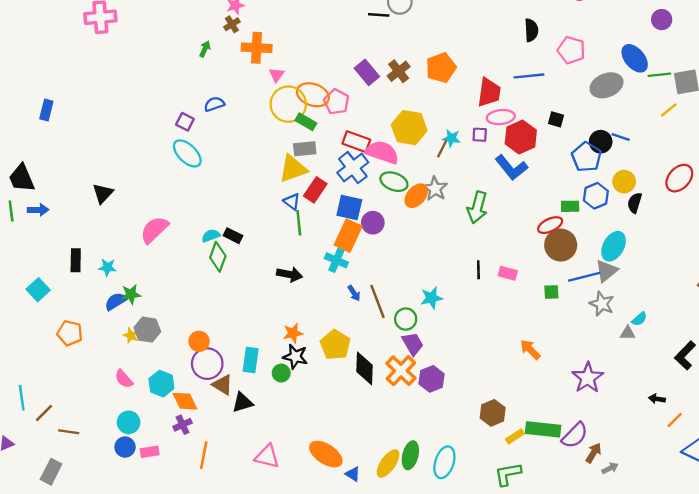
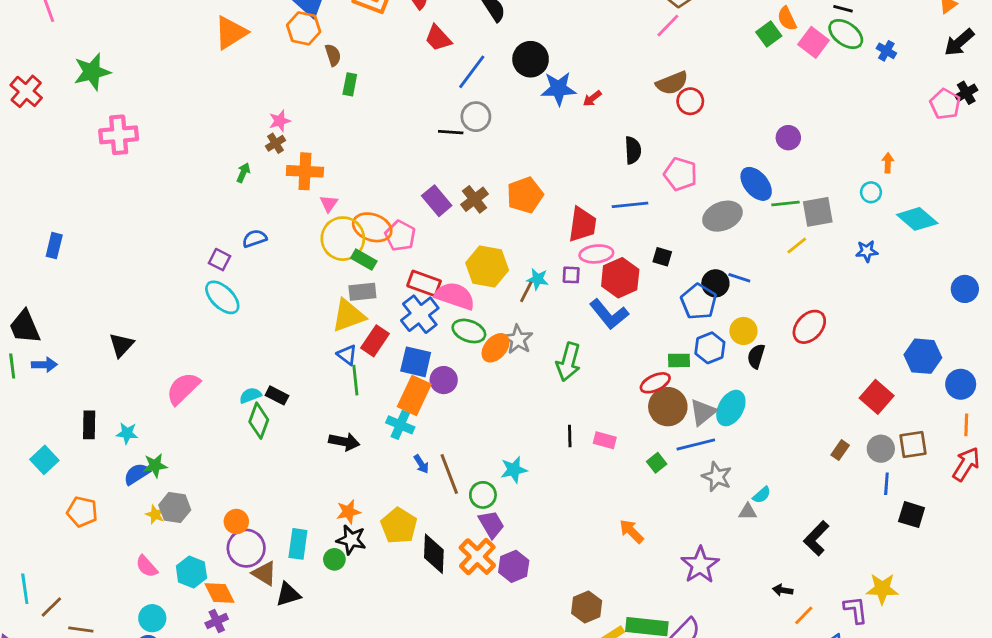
gray triangle: (606, 271) -> (703, 412), moved
green square: (551, 292) -> (657, 463), turned -35

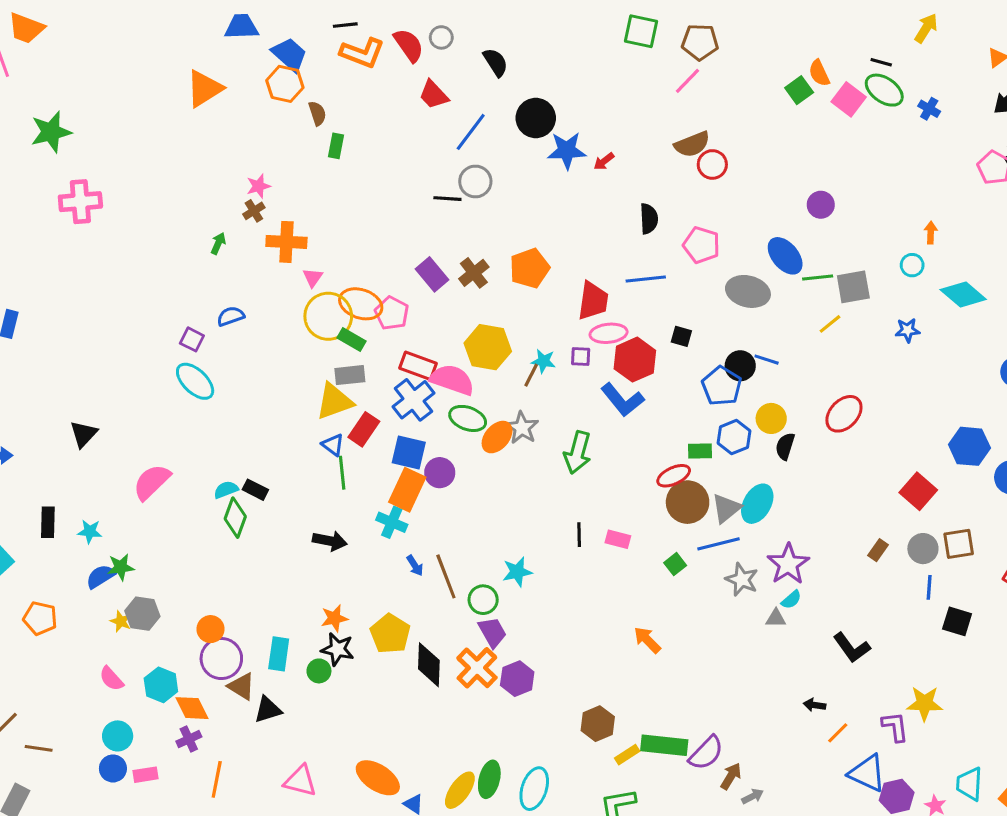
gray ellipse: (722, 216) -> (748, 291), turned 36
black L-shape: (816, 538) -> (852, 648), turned -80
purple star: (700, 565) -> (788, 564), moved

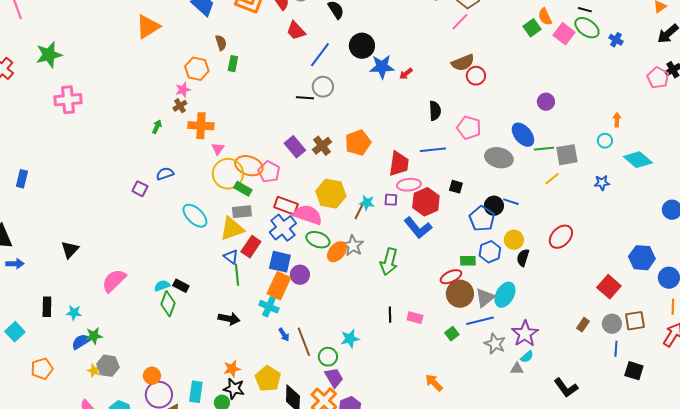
orange hexagon: (285, 84) -> (197, 69), moved
cyan ellipse: (195, 381) -> (195, 216), moved
orange pentagon: (40, 618) -> (42, 369), turned -30

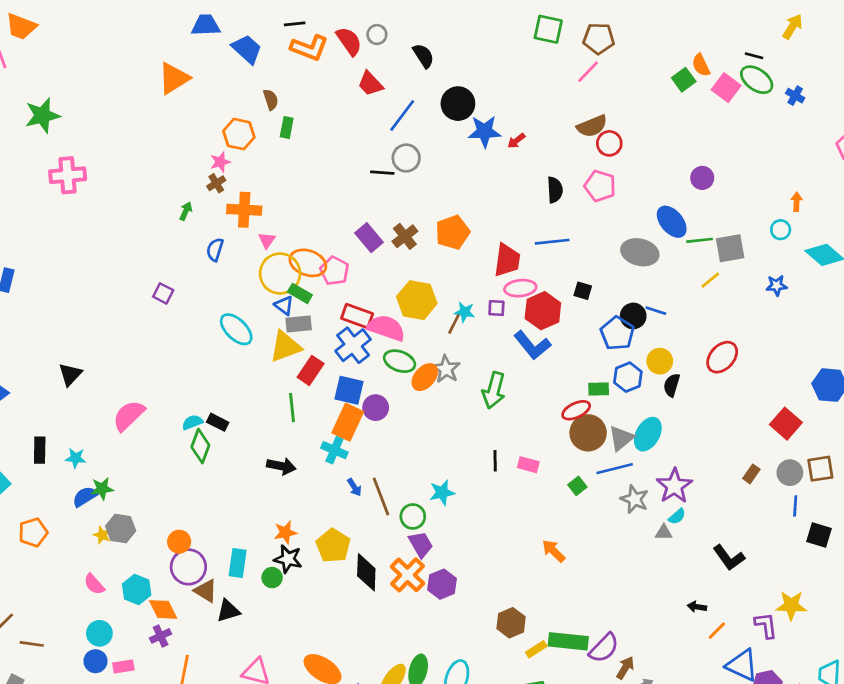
pink pentagon: (469, 128) -> (600, 186), moved
blue semicircle: (165, 174) -> (215, 250), moved, turned -54
blue triangle: (231, 257) -> (284, 305), moved

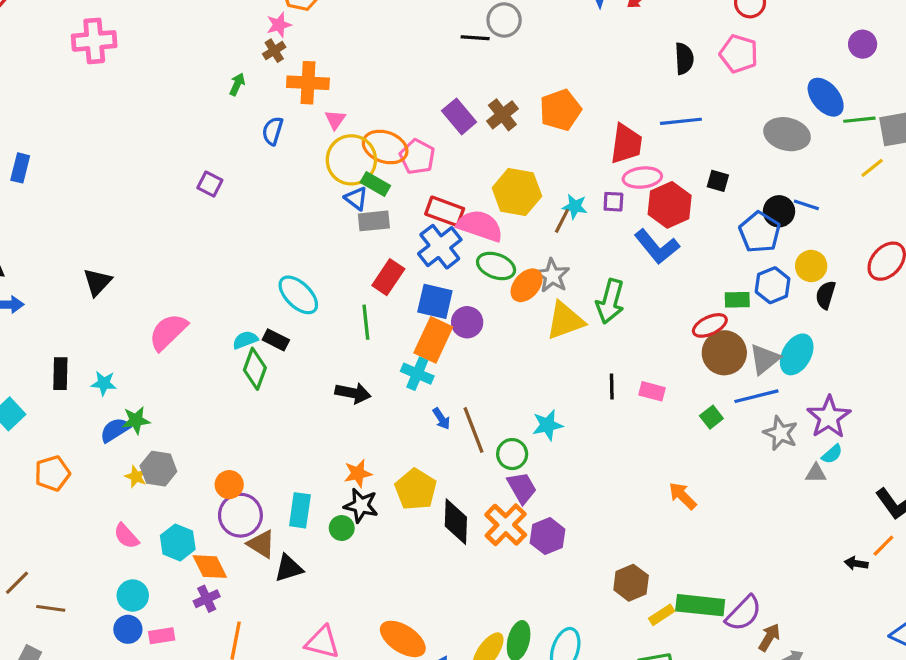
cyan ellipse: (236, 329) -> (298, 295), moved
yellow triangle: (285, 347) -> (565, 321), moved
orange line: (717, 631) -> (883, 546), moved

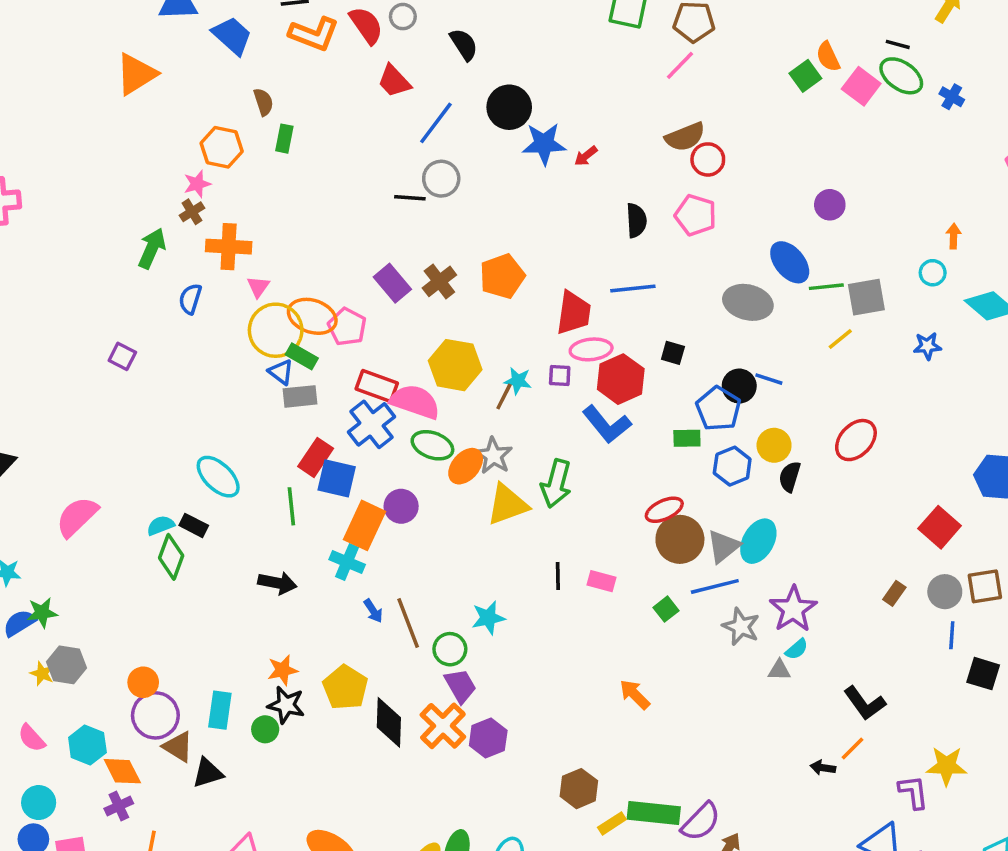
green arrow: (237, 84) -> (152, 248), size x1.6
green rectangle: (737, 300) -> (687, 438), moved
blue square: (435, 301) -> (337, 478), moved

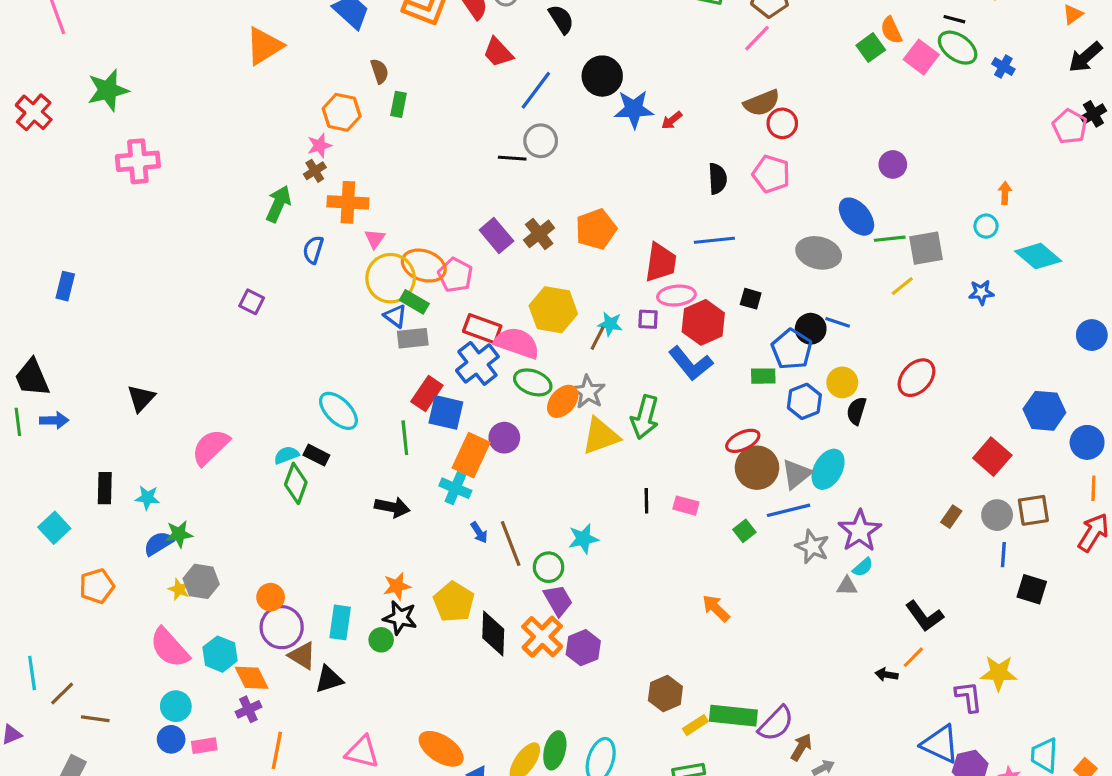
pink semicircle: (32, 738) -> (169, 648), size x1.6

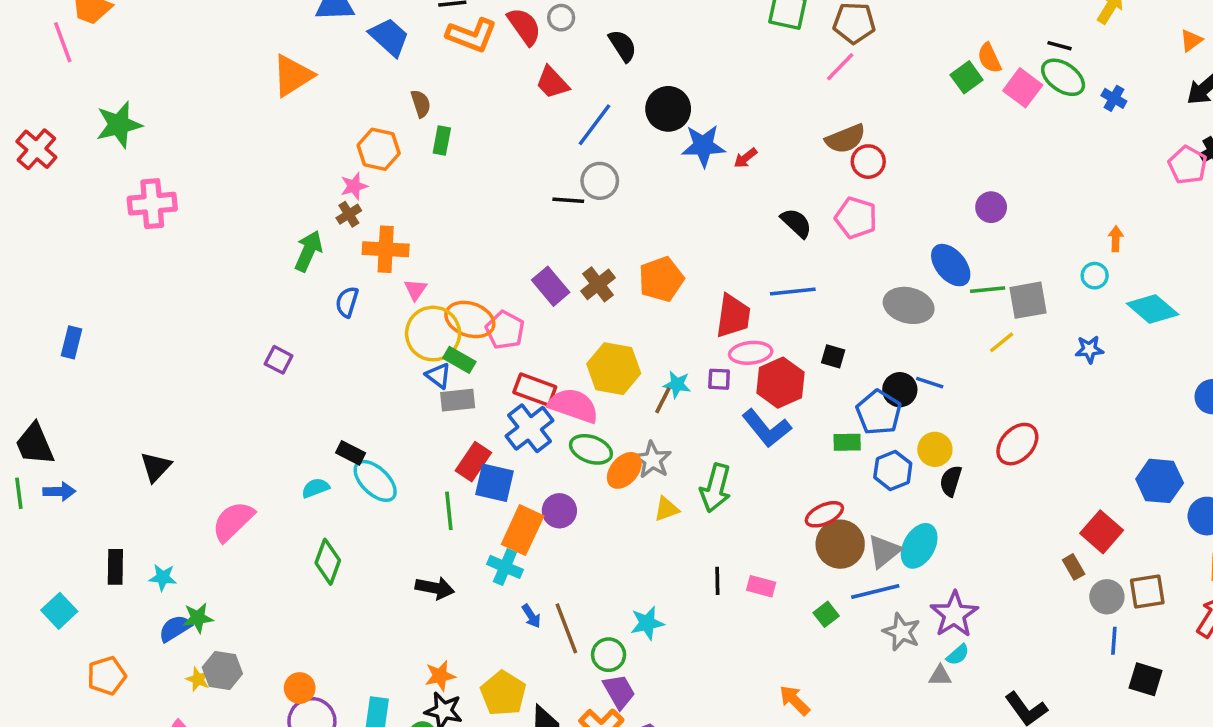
black semicircle: (718, 179) -> (796, 223), turned -44
yellow triangle: (601, 436) -> (666, 509), size x0.6
cyan semicircle: (286, 455) -> (315, 488), moved
black rectangle: (316, 455) -> (351, 453), moved
brown rectangle: (951, 517) -> (1074, 567), moved, turned -65

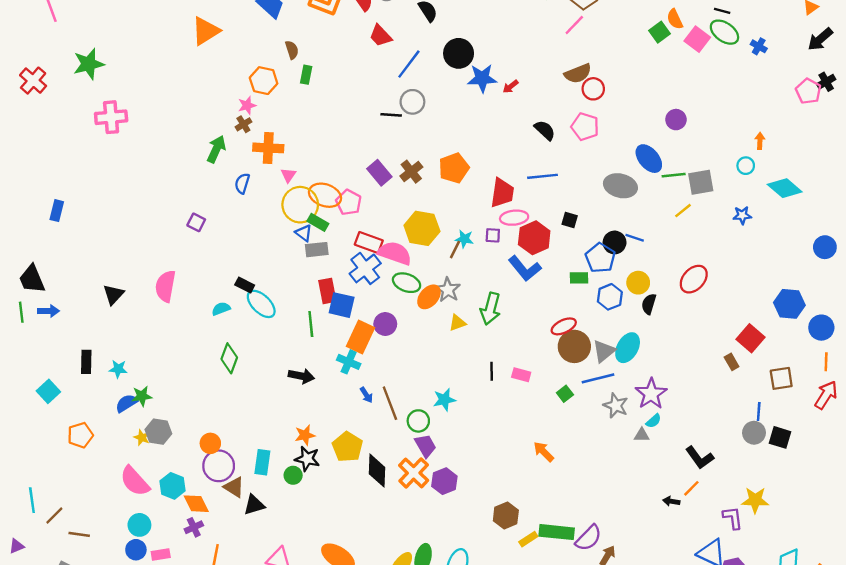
red rectangle: (473, 462) -> (327, 291), turned -45
pink semicircle: (233, 521) -> (165, 286), moved, turned -36
gray circle: (1107, 597) -> (754, 433), moved

